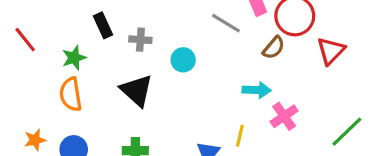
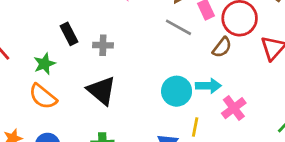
cyan circle: (183, 60) -> (177, 91), moved, size x1.4
orange semicircle: (71, 94) -> (43, 96), turned -40

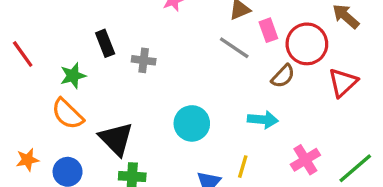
black triangle: (102, 91) -> (116, 139), moved
cyan circle: (177, 91) -> (192, 123), moved
pink cross: (234, 108) -> (305, 160), moved

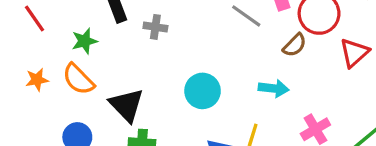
orange star: (27, 160) -> (37, 80), moved

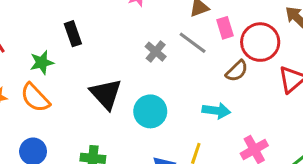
gray cross: (155, 27) -> (156, 52), moved, turned 30
black triangle: (127, 105) -> (106, 94), moved

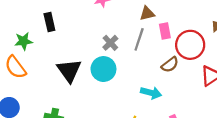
gray line: (193, 43) -> (139, 39), turned 65
cyan circle: (150, 111) -> (103, 69), moved

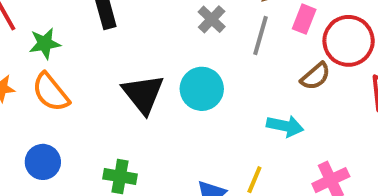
pink rectangle: (165, 31) -> (304, 19), turned 35
green star: (24, 41) -> (45, 43), moved
gray cross: (110, 43) -> (212, 19), moved

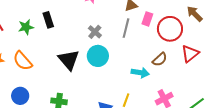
gray cross: (212, 19) -> (95, 32), moved
green star: (45, 43) -> (26, 27), moved
brown semicircle: (315, 76) -> (160, 59), moved

